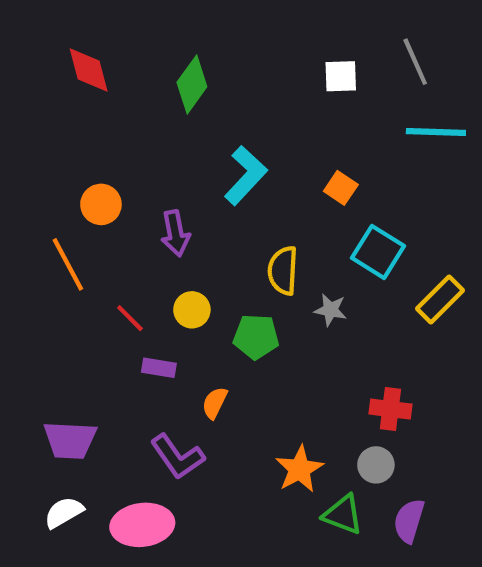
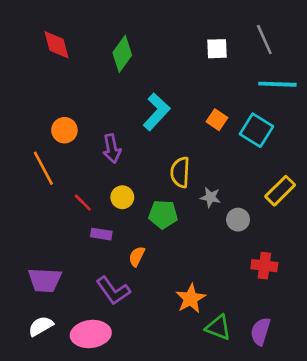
cyan square: (378, 252) -> (256, 130), moved
red cross: (390, 409) -> (264, 266), moved
gray circle: (376, 465) -> (238, 220), moved

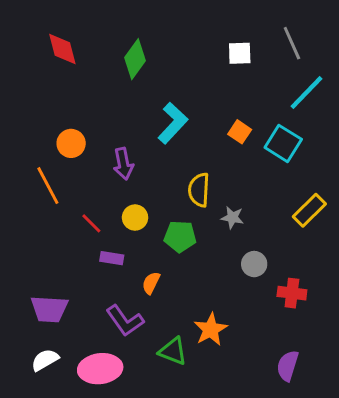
cyan line: (277, 84) -> (306, 93), turned -48
gray circle: (238, 220) -> (254, 264), moved
green triangle: (218, 327) -> (173, 351), moved

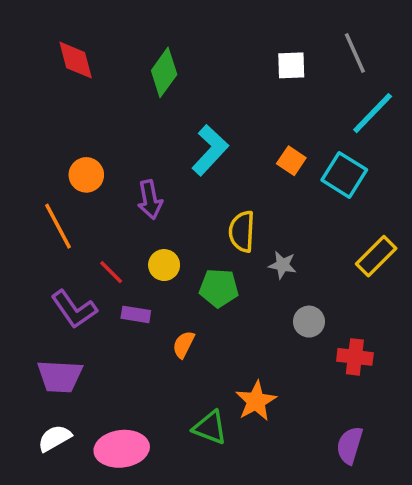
purple L-shape: (125, 321) -> (74, 309), moved

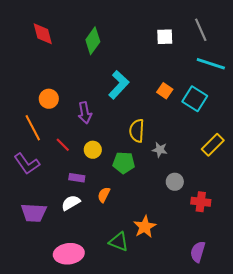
cyan line: (373, 113) -> (211, 64), turned 64
red line: (111, 272) -> (63, 145), moved
purple L-shape: (74, 309) -> (27, 164), moved
white semicircle: (55, 438) -> (71, 203), moved

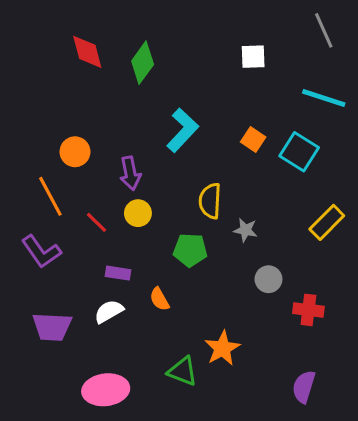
gray line: (201, 30) -> (324, 30), moved
red diamond: (43, 34) -> (87, 52), moved
yellow circle: (93, 150) -> (138, 213), moved
orange semicircle: (104, 195) -> (159, 299), turned -56

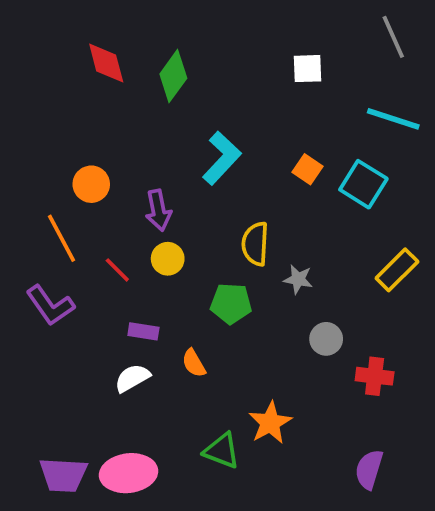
purple trapezoid: (52, 327) -> (63, 475), moved

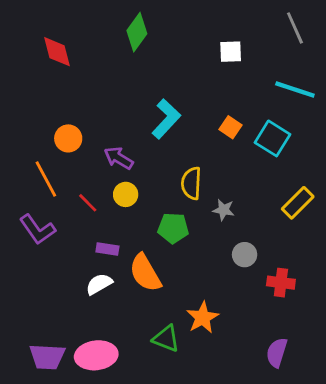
red diamond: (106, 63) -> (57, 52), moved
green diamond: (173, 76) -> (137, 32), moved
purple arrow: (158, 210) -> (119, 158), turned 132
orange semicircle: (194, 363) -> (145, 273), size x1.8

